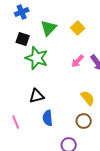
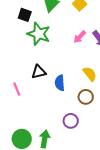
blue semicircle: (48, 118) -> (60, 83), moved
pink line: (16, 122) -> (17, 89), moved

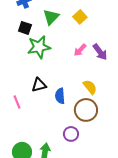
green star: (39, 34) -> (39, 47), turned -30
brown circle: (86, 97) -> (86, 110), size x1.5

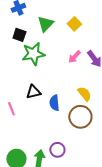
purple circle: (71, 134) -> (57, 150), moved

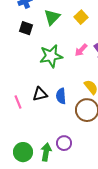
green star: (33, 54) -> (51, 56), moved
black triangle: (33, 92) -> (40, 94), moved

